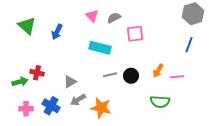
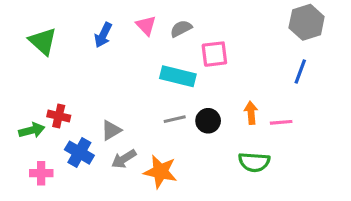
blue arrow: (57, 32) -> (103, 35), moved
cyan rectangle: (100, 48) -> (178, 76), moved
orange arrow: (158, 71) -> (251, 113), turned 144
blue cross: (51, 106) -> (79, 153), moved

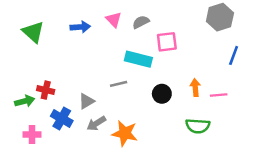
gray hexagon: (307, 22) -> (220, 17), moved
blue arrow: (103, 35) -> (80, 27), turned -120
gray line: (175, 119) -> (119, 84), moved

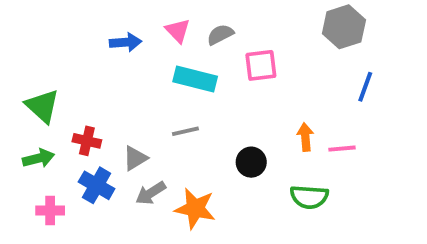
green triangle: (33, 32) -> (42, 106), moved
cyan rectangle: (138, 59) -> (195, 79), moved
red cross: (46, 90) -> (87, 141), moved
black circle: (162, 94) -> (251, 162), moved

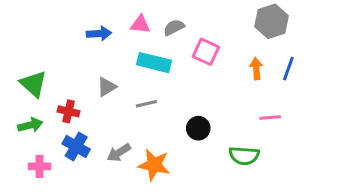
pink triangle: (178, 31) -> (140, 24), turned -40
pink square: (261, 65) -> (206, 52), turned 32
orange arrow: (305, 137) -> (256, 69), moved
gray triangle: (135, 158) -> (107, 87), moved

